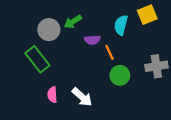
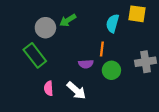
yellow square: (147, 15) -> (137, 14), turned 30
purple semicircle: (92, 40) -> (86, 64), moved
orange line: (110, 52) -> (102, 49), turned 32

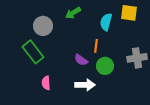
green arrow: (68, 20) -> (73, 13), moved
purple semicircle: (86, 64) -> (81, 60), turned 40
white arrow: (76, 91) -> (85, 85), moved, turned -42

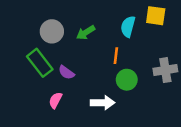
green arrow: (73, 13) -> (86, 33), moved
purple semicircle: (81, 60) -> (66, 72), moved
pink semicircle: (46, 83) -> (55, 100), turned 32

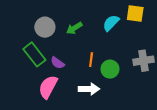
cyan semicircle: (128, 27) -> (111, 23), turned 30
orange line: (116, 56) -> (91, 60), moved
pink semicircle: (55, 100) -> (48, 87), size x1.6

